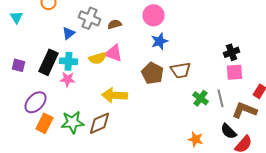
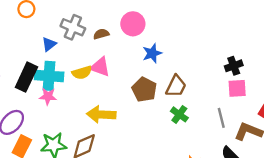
pink circle: (154, 15) -> (133, 24), moved
cyan cross: (68, 61) -> (49, 76), size x1.4
brown trapezoid: (180, 70) -> (176, 86), turned -55
green cross: (200, 98) -> (179, 114), moved

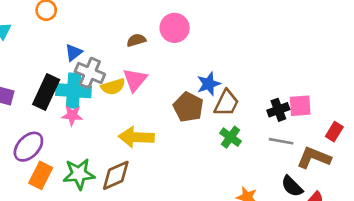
gray cross: (73, 27) -> (90, 73), moved
blue star: (152, 53) -> (209, 84), moved
black cross: (234, 66) -> (278, 110), moved
pink triangle: (100, 67) -> (135, 80), turned 50
gray line: (221, 118) -> (281, 141), turned -66

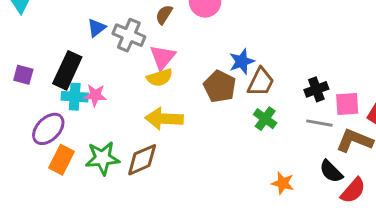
brown semicircle: (136, 40) -> (164, 15), turned -42
gray cross: (90, 73) -> (129, 35), moved
yellow semicircle: (113, 87) -> (160, 78), moved
cyan cross: (73, 91) -> (75, 97), moved, size x0.7
pink square: (300, 106) -> (347, 104), moved

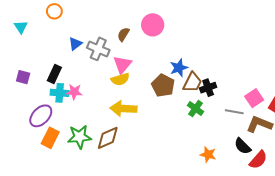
black rectangle: (67, 70) -> (54, 74), size x0.7
black cross: (316, 89) -> (208, 88), moved
pink square: (347, 104) -> (254, 98), turned -30

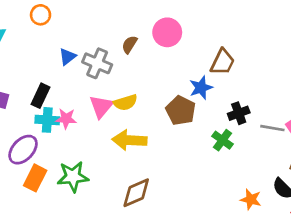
pink triangle: (122, 65) -> (101, 106), moved
brown trapezoid: (192, 82) -> (222, 62), moved
gray line: (234, 112) -> (272, 128), moved
brown diamond: (108, 138) -> (136, 193), moved
orange star: (208, 155) -> (251, 199), moved

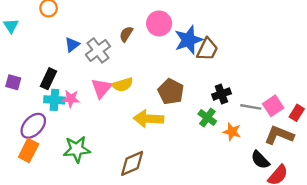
gray cross: (97, 63) -> (98, 50), turned 30
blue star: (201, 88) -> (188, 40), moved, size x1.4
yellow arrow: (129, 140) -> (149, 119), moved
orange rectangle: (35, 178) -> (29, 150), moved
orange star: (251, 199) -> (232, 132), moved

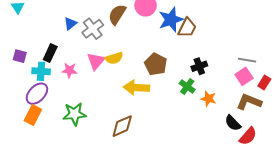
brown semicircle: (126, 34) -> (117, 14), size x1.5
cyan cross: (54, 100) -> (41, 71), moved
gray line: (251, 107) -> (247, 60), moved

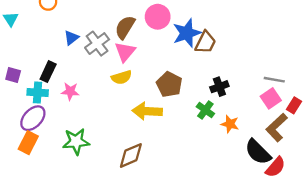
pink triangle: (96, 61) -> (125, 52), moved
brown L-shape: (249, 102) -> (277, 127), turned -65
black semicircle: (233, 123) -> (258, 152), size x1.4

